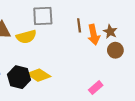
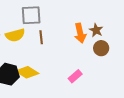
brown line: (79, 25) -> (41, 37), moved
pink rectangle: (96, 88) -> (75, 76), moved

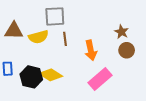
orange arrow: (80, 33) -> (91, 50), moved
pink rectangle: (75, 76) -> (100, 79), size x1.6

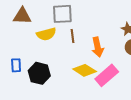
brown triangle: (14, 31) -> (22, 16), moved
yellow diamond: (51, 75) -> (85, 70), moved

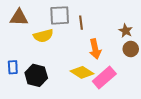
brown line: (72, 36) -> (81, 23), moved

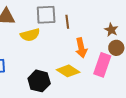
black hexagon: (36, 75) -> (39, 81), moved
pink rectangle: (104, 77) -> (102, 65), moved, turned -30

